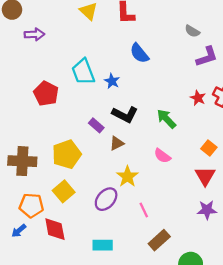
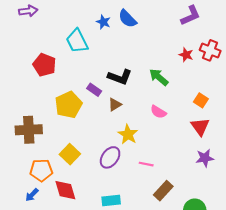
blue star: (112, 81) -> (103, 22), moved
yellow pentagon: (67, 154) -> (69, 105), moved
pink line: (144, 210) -> (146, 164), turned -48

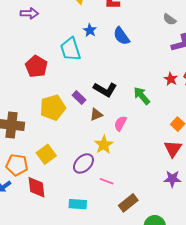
blue star: (103, 22) -> (90, 30), moved
pink semicircle: (158, 112) -> (120, 123), moved, turned 77
pink line: (146, 164) -> (107, 181), moved

